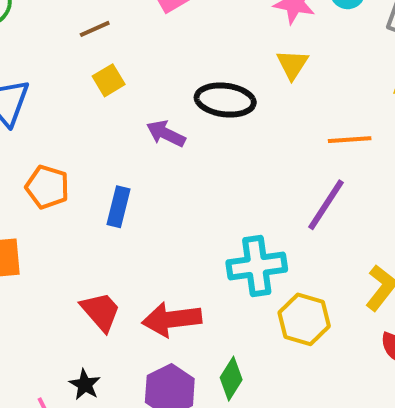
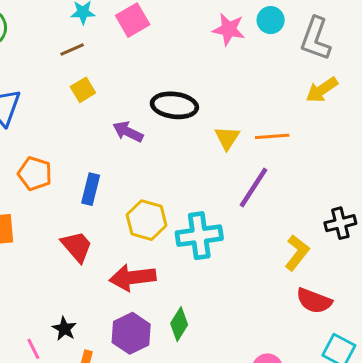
yellow triangle: (292, 64) -> (227, 138), moved
red trapezoid: (101, 311) -> (77, 246), moved
yellow hexagon: (304, 319) -> (147, 220), moved

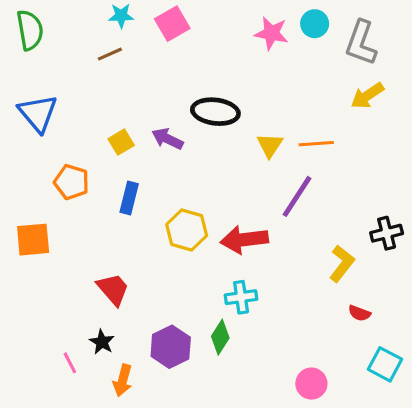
yellow square: (83, 90) -> (121, 142), moved
cyan cross: (199, 236) -> (241, 297), moved, size x0.7
red trapezoid: (77, 246) -> (113, 289), moved
red arrow: (133, 277) -> (244, 240), moved
red semicircle: (314, 301) -> (359, 313), size x0.6

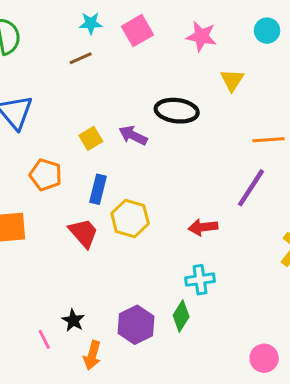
pink star: (271, 33) -> (201, 36), moved
yellow triangle: (270, 145) -> (232, 80), moved
yellow hexagon: (187, 230) -> (130, 218), moved
red arrow: (244, 240) -> (203, 227), size x0.7
red trapezoid: (113, 289) -> (84, 233), moved

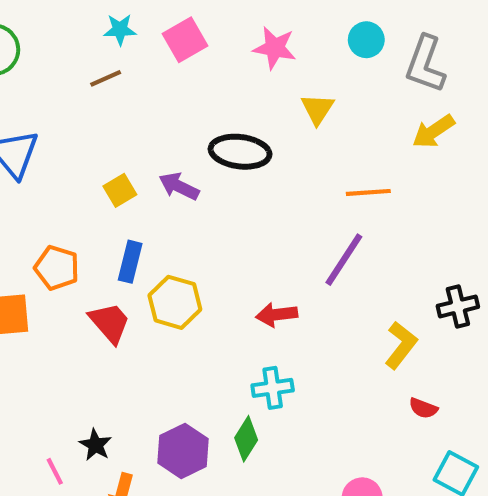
orange pentagon: (46, 175) -> (57, 268), moved

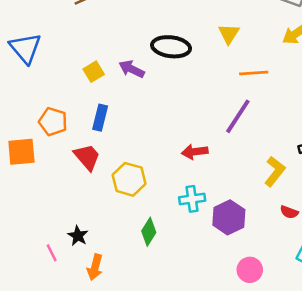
yellow triangle: (317, 109) -> (229, 34), moved
yellow hexagon: (175, 302) -> (129, 179), moved
green diamond: (246, 439) -> (149, 232), moved
purple hexagon: (183, 451) -> (229, 217), moved

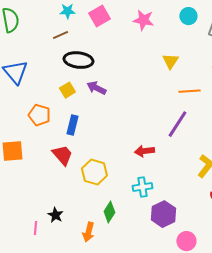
black ellipse: (171, 47) -> (78, 60), moved
orange pentagon: (53, 122) -> (39, 115), moved
purple hexagon: (229, 217) -> (163, 214), moved
pink line: (52, 253) -> (35, 228), turned 32
orange arrow: (95, 267) -> (88, 232), moved

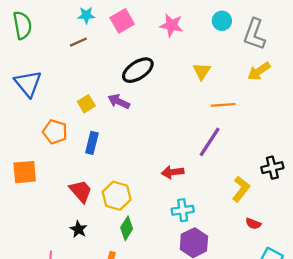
black ellipse: (78, 60) -> (138, 70), moved, turned -40
red trapezoid: (62, 155) -> (81, 191), moved
cyan cross: (142, 187) -> (183, 210), moved
green diamond: (109, 212) -> (127, 228), moved
black star: (55, 215) -> (78, 229), moved

